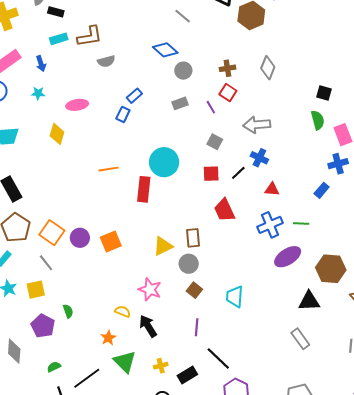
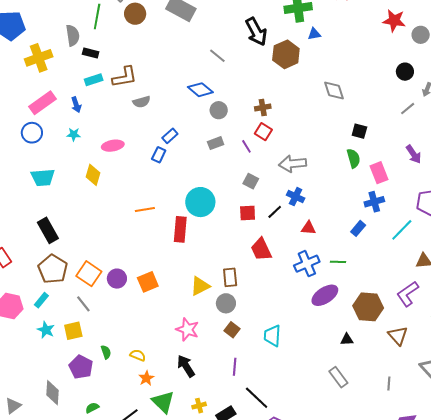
gray diamond: (268, 68) -> (334, 91), moved, turned -40
black triangle: (309, 301) -> (347, 339), size x0.6
yellow semicircle: (123, 311) -> (138, 355), moved

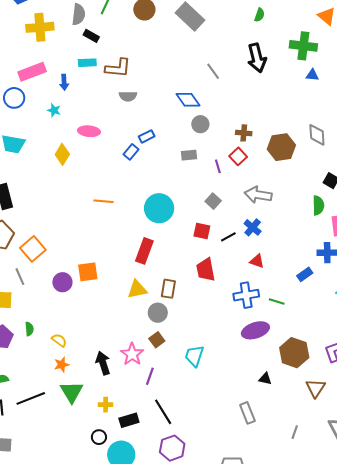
brown hexagon: (286, 54) -> (281, 147), moved
red rectangle: (180, 229) -> (144, 251), moved
purple circle: (117, 279) -> (62, 282), moved
pink star: (187, 329) -> (132, 354), moved

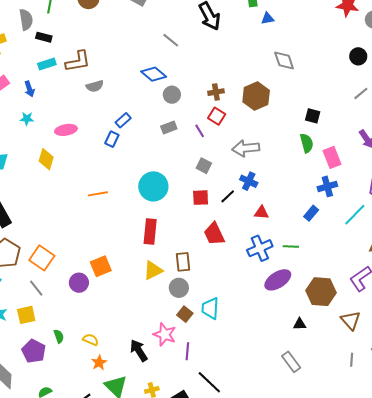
gray diamond: (317, 135) -> (284, 61), moved
cyan trapezoid: (194, 356) -> (210, 308), moved
gray line: (295, 432) -> (352, 360), moved

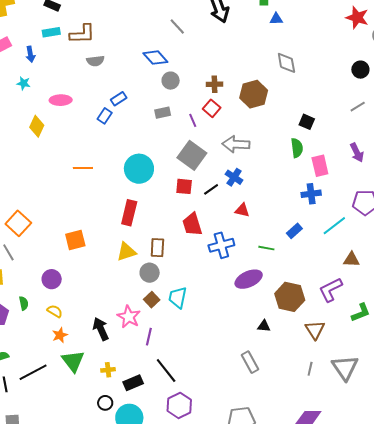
gray square: (204, 166) -> (192, 155), size x1.8
blue rectangle: (311, 213) -> (294, 231), moved
blue cross: (260, 248) -> (221, 245), moved
purple circle: (79, 283) -> (52, 279), moved

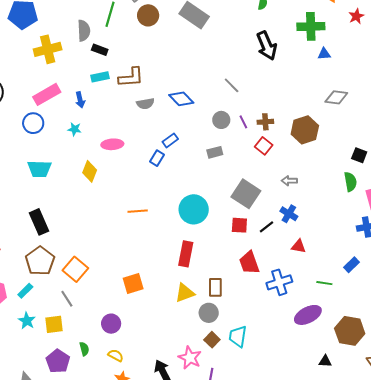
gray line: (177, 26) -> (232, 85), moved
blue diamond: (155, 58) -> (181, 99), moved
gray diamond: (286, 63) -> (336, 97), turned -70
purple line: (193, 120) -> (243, 122), moved
gray arrow: (236, 144) -> (289, 181), size x0.6

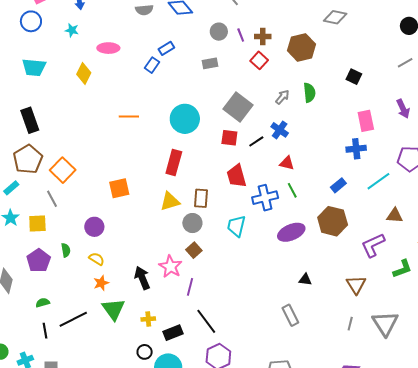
gray arrow: (289, 181) -> (282, 97), turned 126
green semicircle: (350, 182) -> (309, 93), moved
green line: (324, 283) -> (292, 190), moved, turned 49
brown hexagon: (350, 331) -> (333, 221), moved
cyan trapezoid: (238, 336) -> (236, 226), moved

